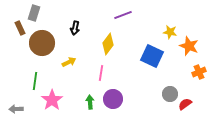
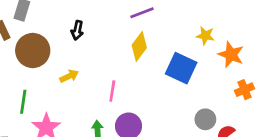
yellow diamond: (108, 44) -> (139, 46), moved

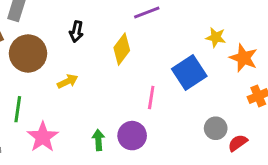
yellow diamond: (139, 46) -> (122, 49), moved
blue square: (181, 68) -> (189, 73), turned 32
pink line: (112, 91) -> (151, 97), moved

